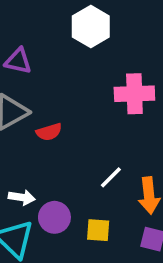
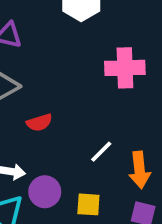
red semicircle: (49, 132) -> (39, 123), moved

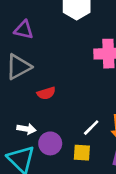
white line: (101, 152) -> (91, 128), moved

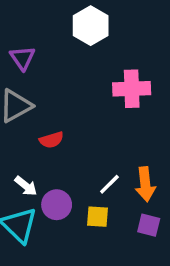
purple triangle: (24, 30) -> (22, 58), turned 42
white arrow: (26, 129) -> (26, 186), turned 30

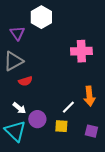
white hexagon: (91, 26) -> (41, 17), moved
red semicircle: (51, 140) -> (25, 81), moved
orange arrow: (145, 184) -> (89, 96), moved

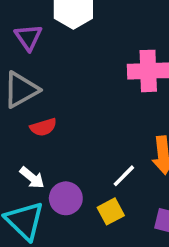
yellow square: (61, 126) -> (111, 211), turned -32

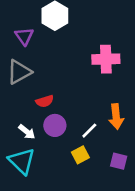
red semicircle: (43, 127) -> (45, 101), moved
purple circle: (66, 198) -> (55, 125), moved

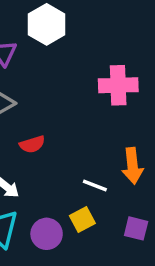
purple circle: (55, 125) -> (47, 234), moved
white line: (89, 131) -> (95, 185), turned 66

